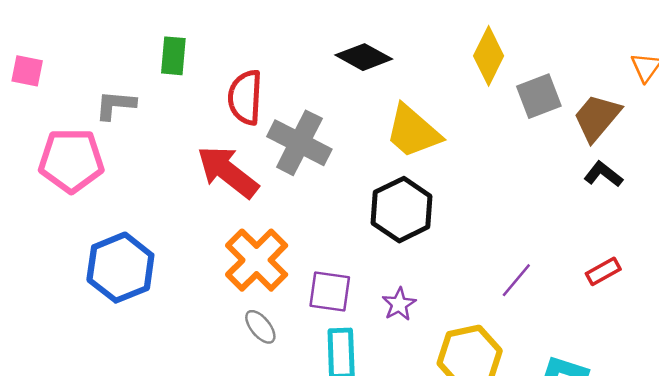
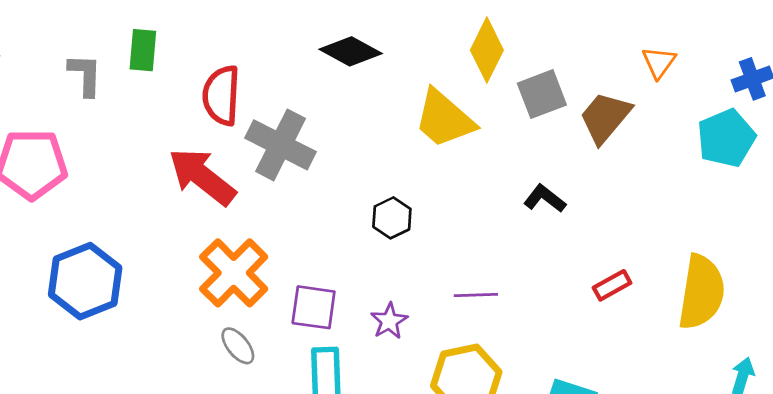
gray L-shape: (115, 105) -> (85, 75), moved, turned 87
yellow trapezoid: (413, 131) -> (444, 119), moved
black L-shape: (603, 174) -> (545, 199), moved
black hexagon: (402, 210) -> (392, 218), size x0.6
purple line: (516, 280) -> (476, 295), moved, turned 48

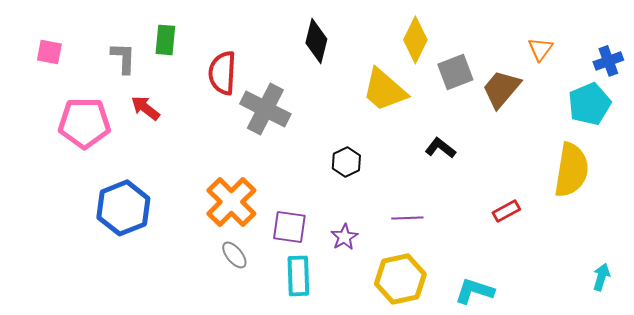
black diamond: (351, 51) -> (316, 41), turned 75
red arrow: (202, 177) -> (145, 108), moved, size x0.6
black L-shape: (545, 199) -> (440, 148), moved
yellow semicircle: (701, 292) -> (571, 170), moved

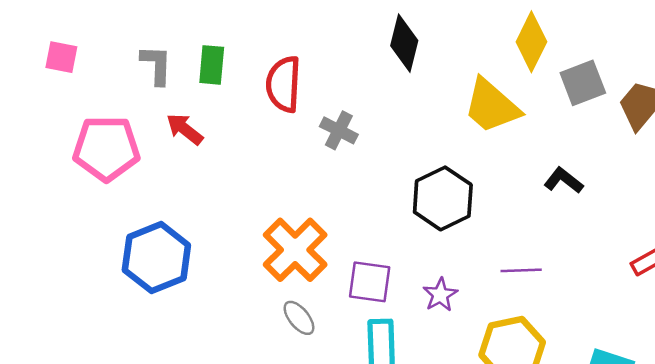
green rectangle: (165, 40) -> (212, 65), moved
gray cross: (265, 109) -> (339, 130), size x0.6
black hexagon: (346, 162) -> (443, 198), size x1.6

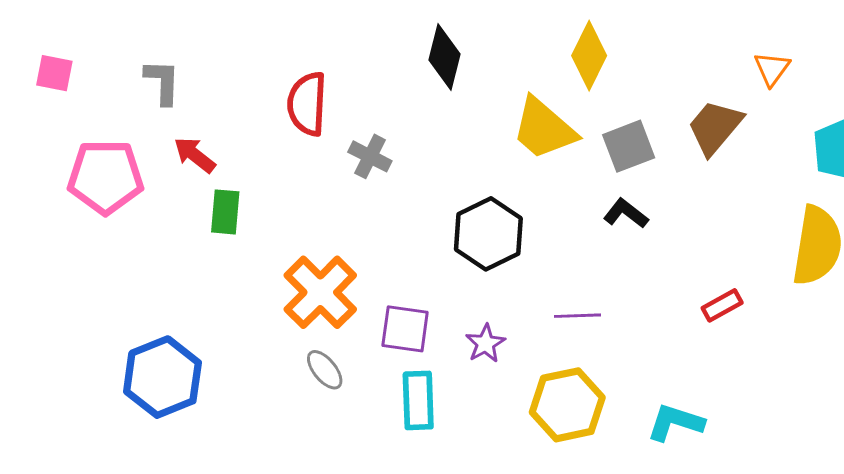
green rectangle: (212, 65) -> (225, 212), moved
gray square: (583, 83) -> (629, 146), moved
blue hexagon: (156, 258) -> (162, 377), moved

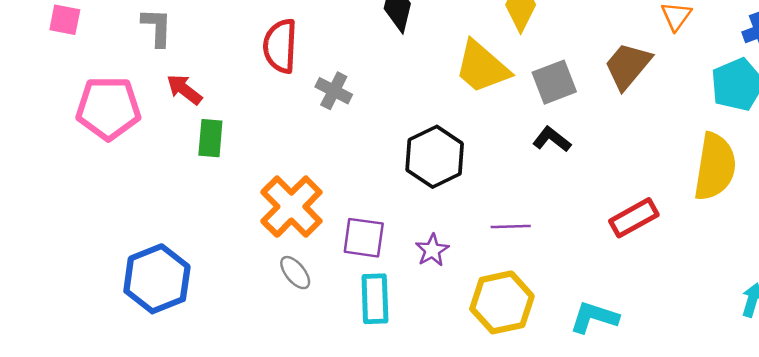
red rectangle: (722, 305) -> (634, 218), size x1.4

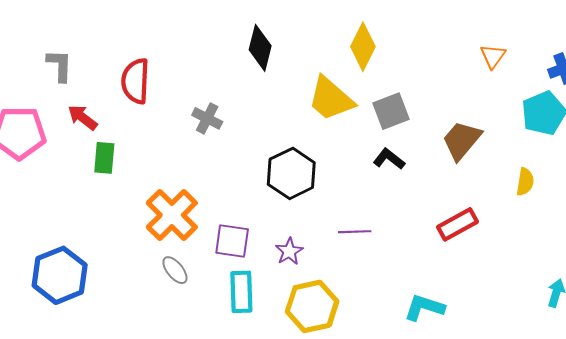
red semicircle: (280, 46) -> (135, 81), moved
brown trapezoid: (628, 66) -> (462, 140), moved
yellow semicircle: (715, 167) -> (525, 182), size x0.5
yellow hexagon: (502, 302) -> (312, 306), moved

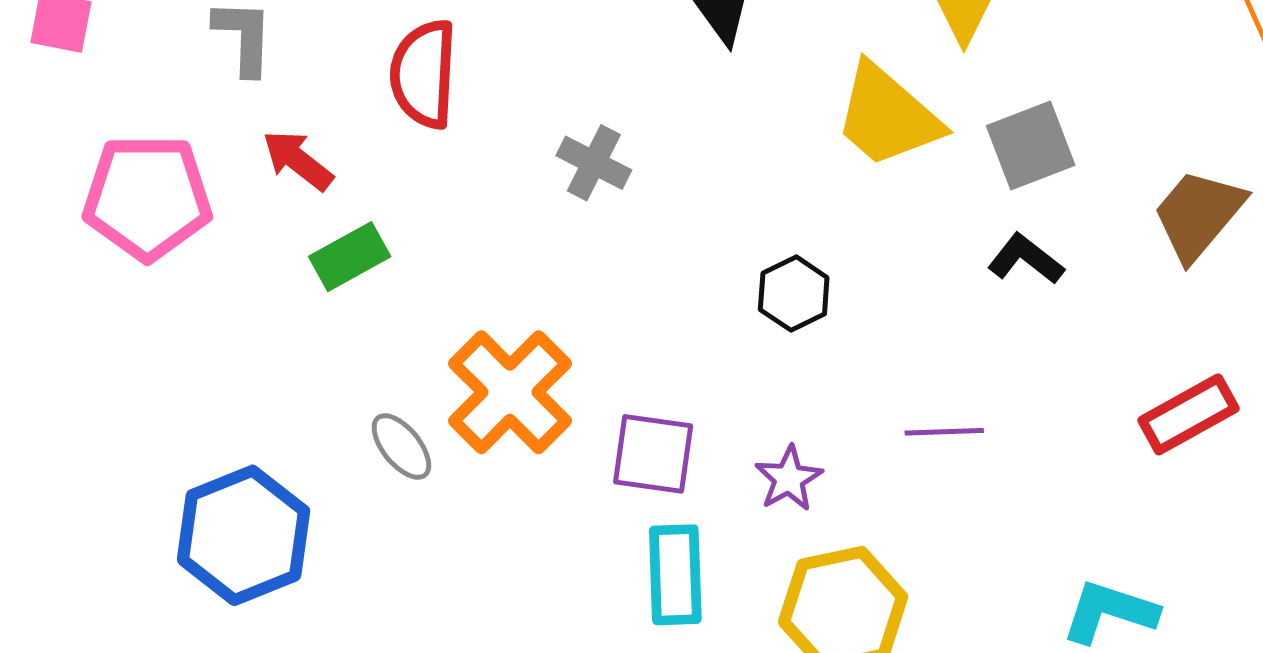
green rectangle: (104, 158) -> (350, 257), turned 56
black hexagon: (291, 173) -> (794, 294), size x0.6
gray ellipse: (175, 270) -> (401, 447), moved

